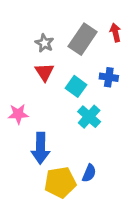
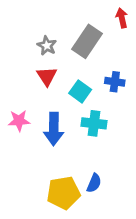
red arrow: (115, 33) -> (122, 18), moved
cyan cross: (89, 117) -> (94, 123), turned -35
blue arrow: (40, 148) -> (54, 129), moved

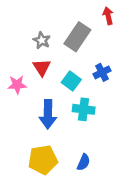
blue cross: (115, 82) -> (102, 72), turned -35
pink star: (19, 121) -> (17, 85), moved
yellow pentagon: (63, 193) -> (43, 160), moved

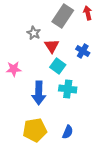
gray rectangle: (77, 37) -> (63, 16), moved
red triangle: (42, 67) -> (52, 46), moved
blue cross: (102, 72) -> (83, 51), moved, turned -32

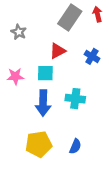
gray star: (34, 33) -> (19, 32), moved
red triangle: (52, 46) -> (58, 51), turned 35
cyan square: (58, 66) -> (45, 73), moved, turned -35

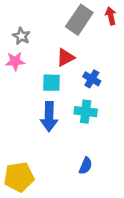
blue cross: (92, 56) -> (92, 79), moved
pink star: (15, 76) -> (15, 61), moved
yellow pentagon: (39, 144) -> (19, 177), moved

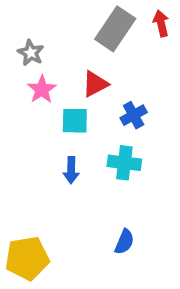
pink star: (15, 61) -> (42, 89), moved, turned -30
blue cross: (92, 79) -> (134, 115), turned 30
blue arrow: (49, 117) -> (71, 170), size x0.6

